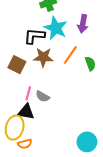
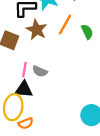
brown star: (43, 57) -> (37, 30), turned 30

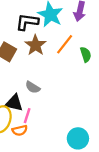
pink line: (24, 70) -> (27, 116), moved
orange semicircle: (26, 123) -> (20, 130), moved

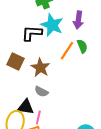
brown star: (35, 45) -> (40, 68), moved
green semicircle: (86, 55) -> (82, 46), moved

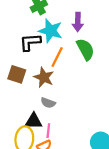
green semicircle: (82, 46) -> (85, 49), size x1.5
orange line: (67, 51) -> (57, 57), moved

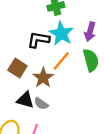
black triangle: (34, 121) -> (25, 100), moved

